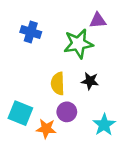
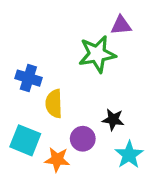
blue cross: (31, 32) -> (28, 78), moved
black star: (90, 81) -> (113, 120), moved
yellow semicircle: (58, 84) -> (54, 104), moved

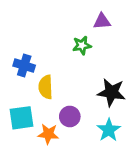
green star: (97, 54) -> (82, 45), size x0.6
black star: (113, 120) -> (111, 92), moved, size x1.5
cyan square: (25, 140) -> (21, 118), turned -30

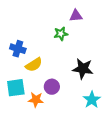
yellow semicircle: (46, 87) -> (34, 65), turned -120
cyan star: (109, 130) -> (92, 100), moved

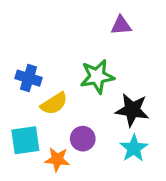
green star: (61, 34) -> (97, 76), moved, size x1.5
cyan star: (92, 100) -> (134, 148), moved

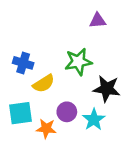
cyan star: (134, 148) -> (94, 120), moved

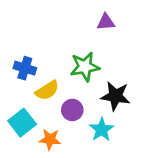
purple circle: (67, 112) -> (72, 110), moved
cyan square: (21, 113) -> (22, 123), turned -30

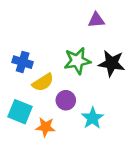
black star: (116, 96) -> (112, 63), moved
cyan square: (22, 123) -> (20, 112), turned -30

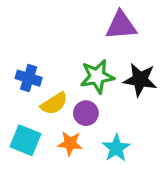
purple triangle: (96, 20) -> (121, 25), size x1.5
purple circle: (66, 100) -> (86, 113), moved
orange star: (45, 127) -> (70, 143), moved

